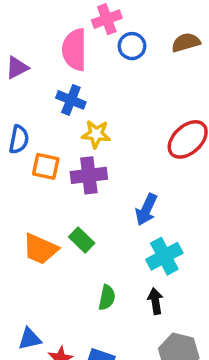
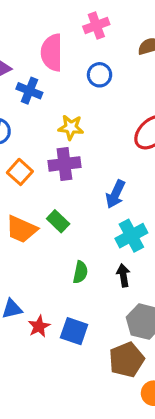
pink cross: (107, 19) -> (96, 25), moved
blue circle: (132, 46) -> (100, 75), moved
blue cross: (71, 100) -> (29, 91), moved
orange square: (46, 166) -> (20, 172), moved, turned 30

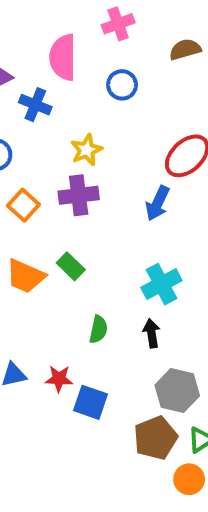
yellow star: (71, 127) -> (87, 150), turned -30
blue arrow: (115, 194) -> (158, 203), moved
red star: (39, 326) -> (59, 379), moved, turned 30

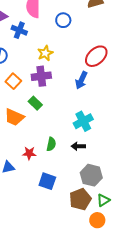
green rectangle: (71, 266) -> (35, 103), moved
black arrow: (152, 333) -> (78, 146), turned -80
red star: (59, 379) -> (29, 153), moved

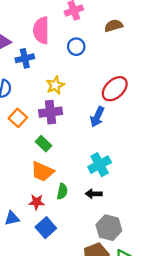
blue cross: (19, 30) -> (25, 58), turned -35
orange trapezoid: (14, 117) -> (42, 172), moved
blue square: (47, 181) -> (46, 228), moved, turned 30

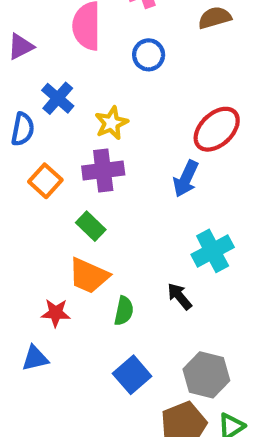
blue cross: (25, 58) -> (58, 98), moved, turned -36
cyan cross: (100, 165) -> (213, 251), moved
black arrow: (94, 194) -> (180, 296), moved, turned 49
red star: (36, 202) -> (56, 313), moved
blue square: (46, 228) -> (132, 375), moved

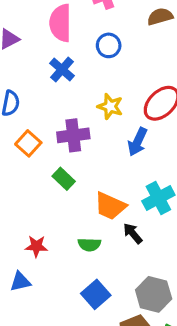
blue cross: (58, 98) -> (62, 70), moved
yellow star: (111, 123) -> (110, 106), moved, turned -30
orange trapezoid: (89, 276) -> (110, 206), moved
green semicircle: (124, 311) -> (89, 245), turned 80

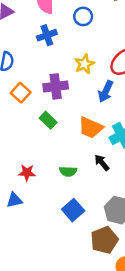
blue cross: (62, 70) -> (47, 35), turned 30
yellow star: (110, 106) -> (84, 64), turned 30
orange trapezoid: (110, 206) -> (91, 128), moved

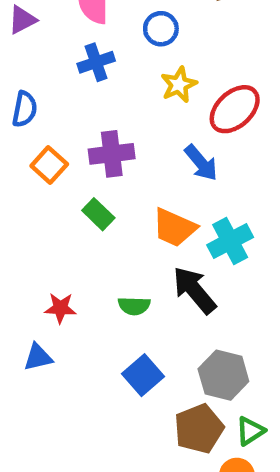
yellow star: (84, 64) -> (179, 85), moved
blue arrow: (106, 91) -> (201, 163), turned -65
black arrow: (102, 163) -> (194, 290), size x1.6

